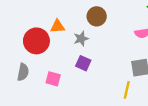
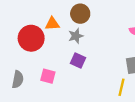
brown circle: (97, 16) -> (80, 14), moved
gray semicircle: (23, 72) -> (18, 79), moved

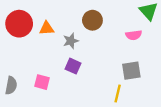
brown circle: (80, 14) -> (92, 20), moved
red circle: (31, 38) -> (19, 24), moved

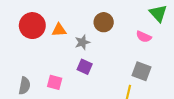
pink semicircle: (134, 35) -> (144, 37), turned 32
gray square: (131, 71) -> (141, 71), turned 30

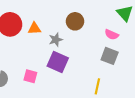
purple square: (85, 67) -> (58, 62), size x1.5
gray square: (141, 71) -> (110, 56), moved

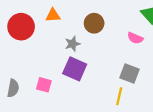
orange triangle: (34, 28) -> (53, 15), moved
gray square: (110, 56) -> (129, 73), moved

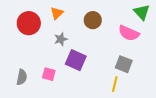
orange triangle: (53, 15) -> (57, 13), turned -40
pink semicircle: (135, 38) -> (129, 33), size x1.5
gray star: (72, 44) -> (61, 39), moved

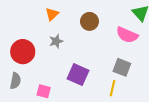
red circle: (29, 23) -> (23, 52), moved
purple square: (76, 60) -> (78, 75), moved
pink square: (49, 74) -> (44, 91), moved

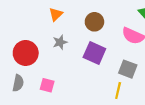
purple square: (78, 75) -> (94, 53), moved
pink square: (44, 91) -> (47, 85), moved

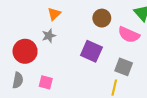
brown circle: (94, 22) -> (102, 18), moved
gray star: (60, 42) -> (49, 36), moved

